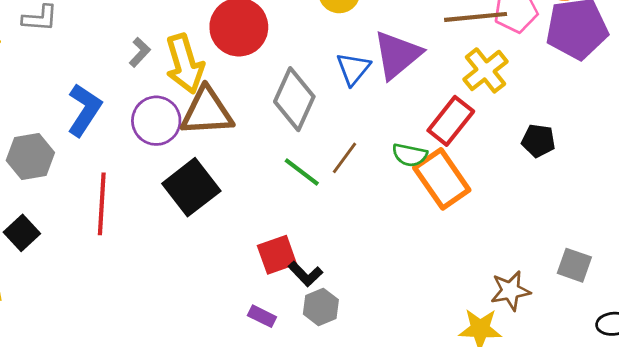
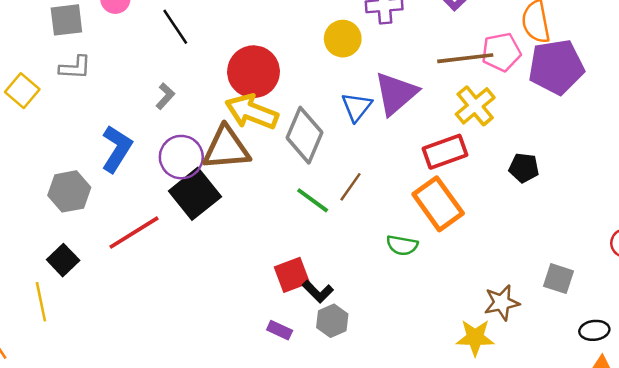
yellow arrow: (185, 64) -> (252, 112), moved, turned 129
red rectangle: (451, 121) -> (445, 152), turned 33
green semicircle: (410, 155) -> (402, 245), moved
black square: (191, 187) -> (195, 194), moved
red line: (102, 204) -> (134, 233), turned 56

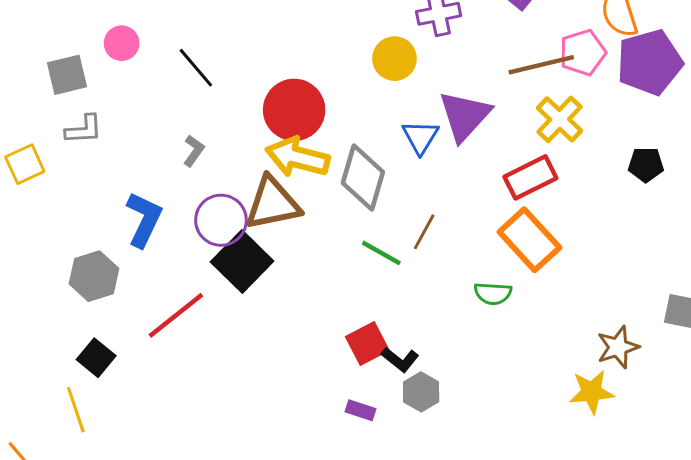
yellow square: (22, 91) -> (25, 164), turned 32
black pentagon: (524, 168) -> (646, 165), moved

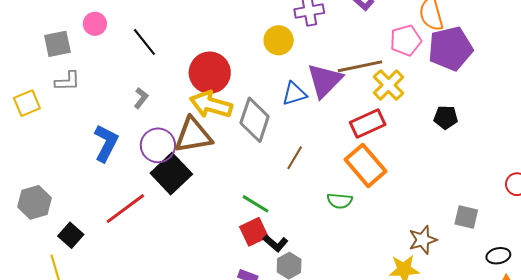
brown line: (541, 65) -> (360, 66), moved
blue triangle: (420, 137) -> (294, 94), turned 40
green line: (381, 253) -> (256, 204), moved
gray hexagon: (94, 276) -> (35, 202), moved

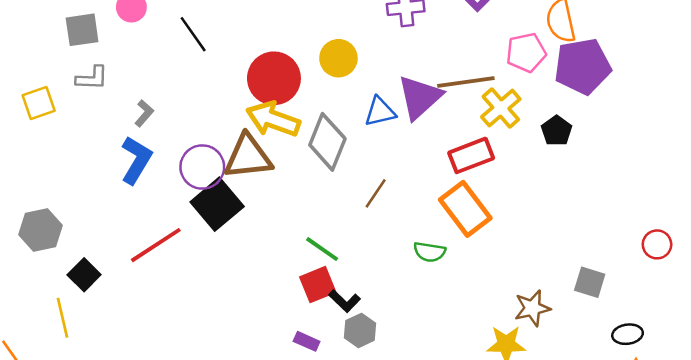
yellow circle: (279, 40) -> (338, 58), moved
gray L-shape: (141, 98) -> (144, 113), moved
black pentagon: (446, 117) -> (557, 131), moved, turned 30

